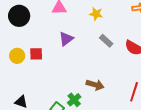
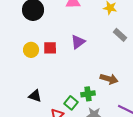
purple triangle: (66, 39) -> (78, 42), moved
green cross: (74, 100) -> (88, 94), turned 32

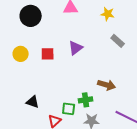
yellow circle: (31, 50) -> (21, 54), moved
green square: (71, 103) -> (69, 109), turned -32

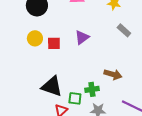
yellow circle: (21, 54) -> (35, 38), moved
black triangle: (33, 102) -> (52, 86), moved, size x1.6

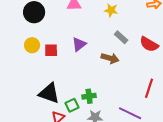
brown arrow: (113, 74) -> (110, 58), moved
green square: (75, 98) -> (72, 105), turned -32

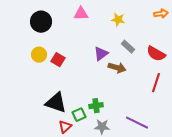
purple triangle: (79, 44) -> (101, 54), moved
red square: (51, 50) -> (58, 60), turned 32
red line: (149, 88) -> (156, 83), moved

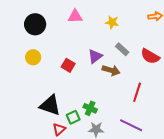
red square: (58, 60) -> (68, 65), moved
red line: (156, 83) -> (137, 92), moved
green cross: (96, 106) -> (90, 108), turned 32

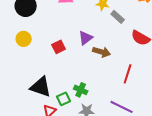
gray rectangle: (122, 49) -> (118, 17), moved
red square: (68, 65) -> (59, 47), turned 32

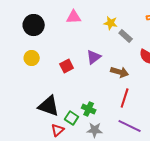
brown arrow: (102, 52) -> (120, 72), moved
red line: (128, 74) -> (125, 98), moved
green square: (64, 99) -> (72, 118), turned -32

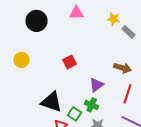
purple triangle: (94, 57) -> (97, 85), moved
yellow circle: (32, 58) -> (22, 60), moved

